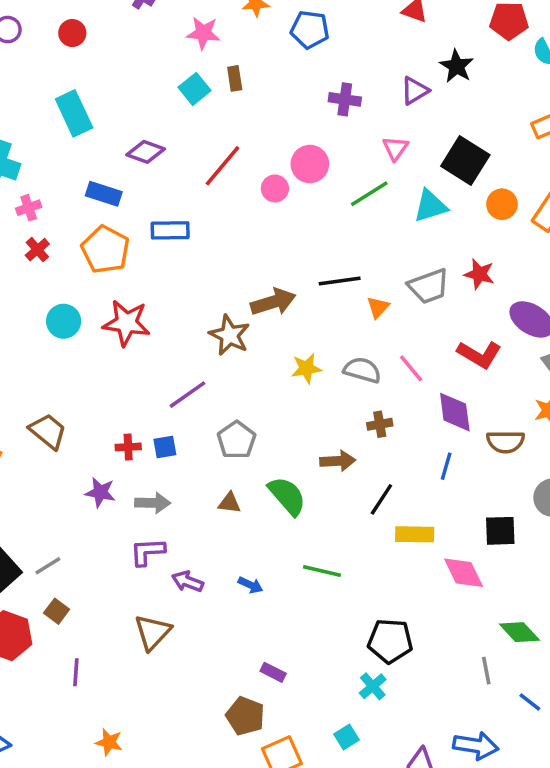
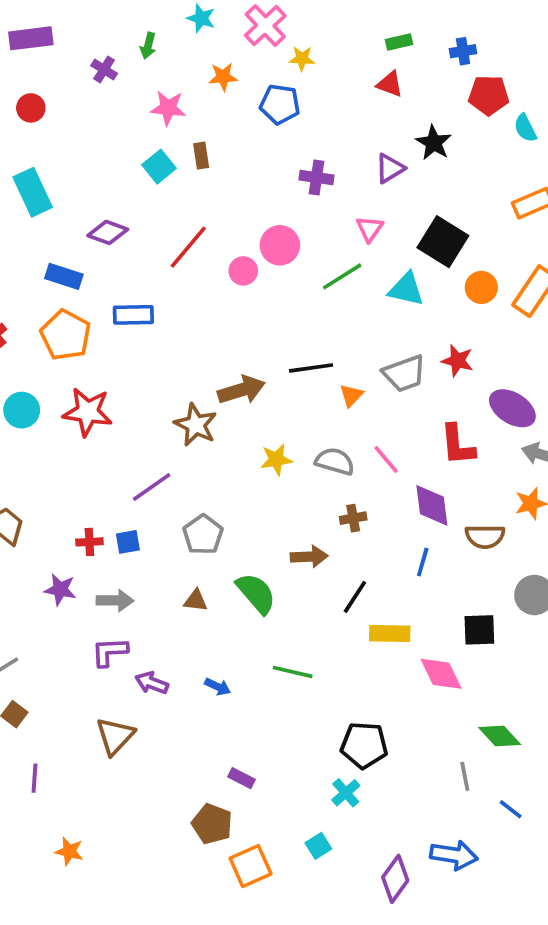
cyan triangle: (430, 206) -> (406, 289), turned 30
red L-shape: (479, 354) -> (458, 445), turned 54

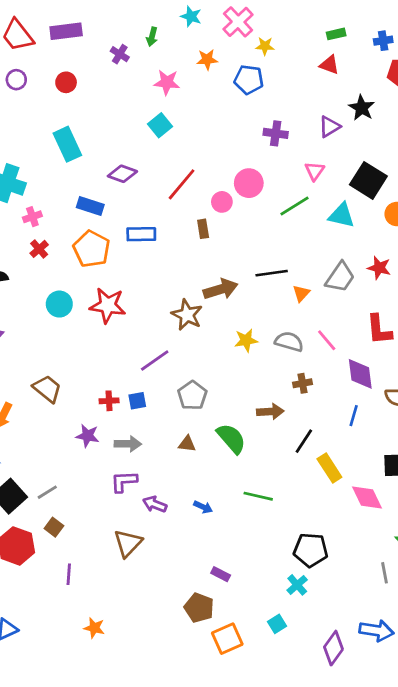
brown rectangle: (201, 156) -> (203, 229), moved
gray trapezoid: (404, 373) -> (340, 277), turned -36
yellow rectangle: (390, 633) -> (329, 468), turned 56

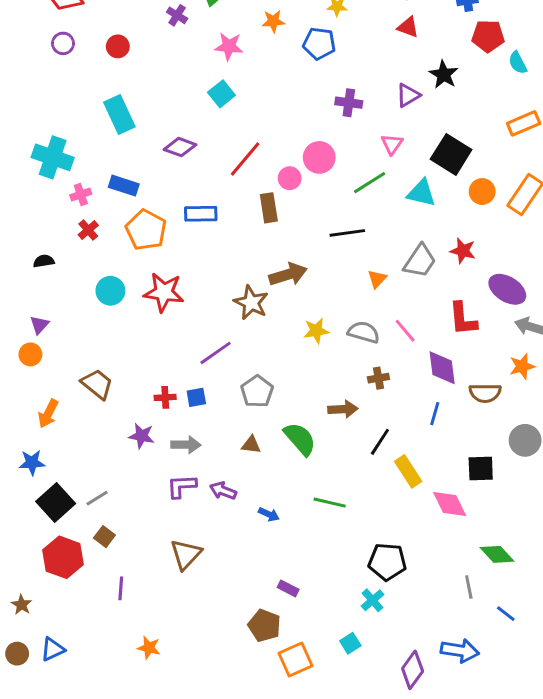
blue rectangle: (90, 206) -> (124, 186), moved
brown rectangle: (203, 229) -> (269, 208), size x1.4
black line: (272, 273) -> (347, 233), moved
purple arrow: (155, 504) -> (223, 491), moved

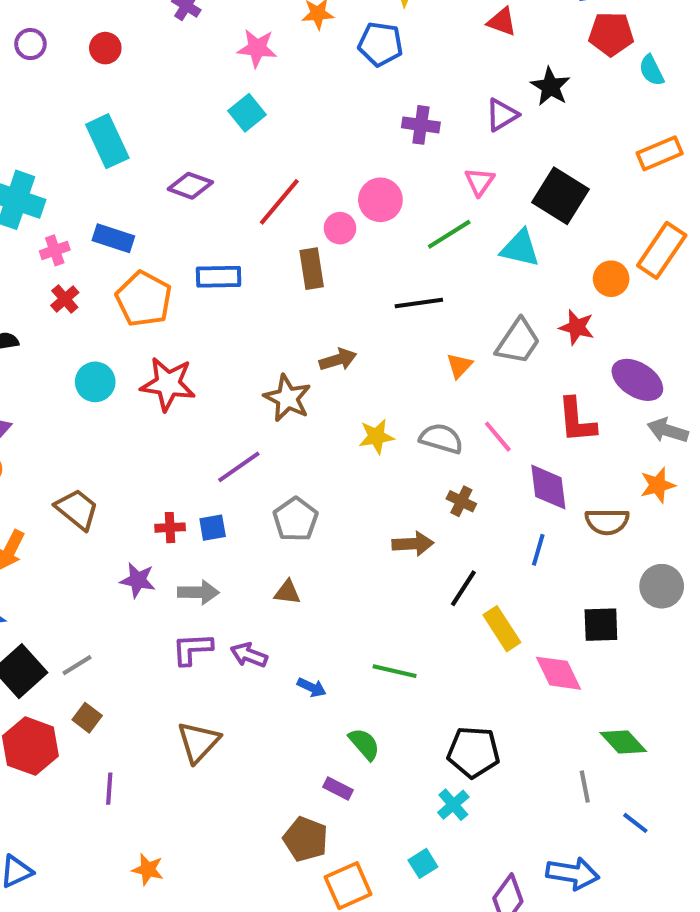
orange circle: (482, 192) -> (611, 279), moved
brown arrow: (288, 274) -> (338, 360), size x0.7
brown cross: (378, 378) -> (461, 501), turned 36
green semicircle: (300, 439) -> (364, 744), moved, size x0.7

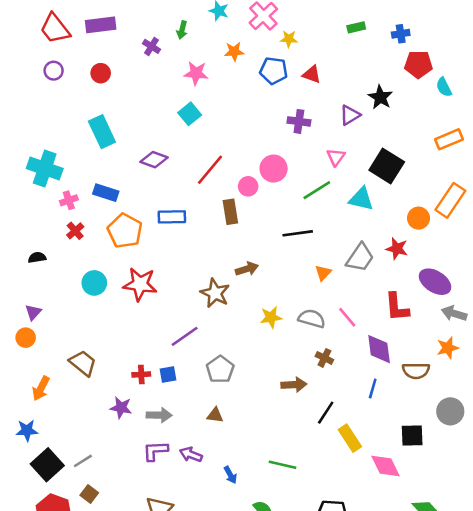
red triangle: (502, 22) -> (312, 74), moved
blue arrow: (312, 687) -> (230, 475), turned 36

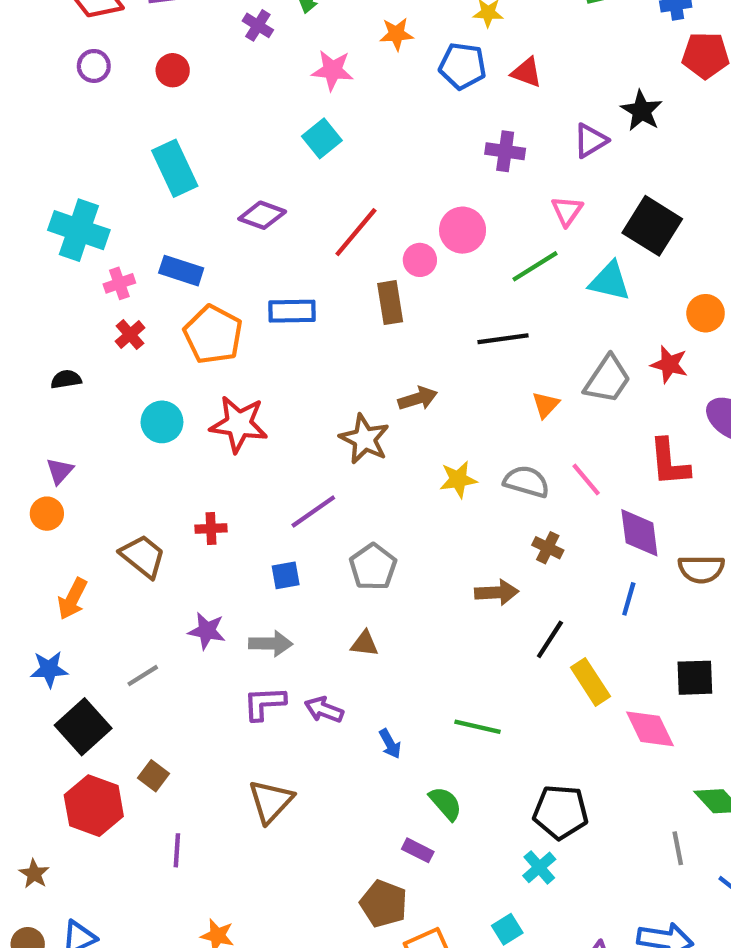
red cross: (141, 374) -> (211, 529), moved
gray line: (83, 461) -> (143, 676), moved

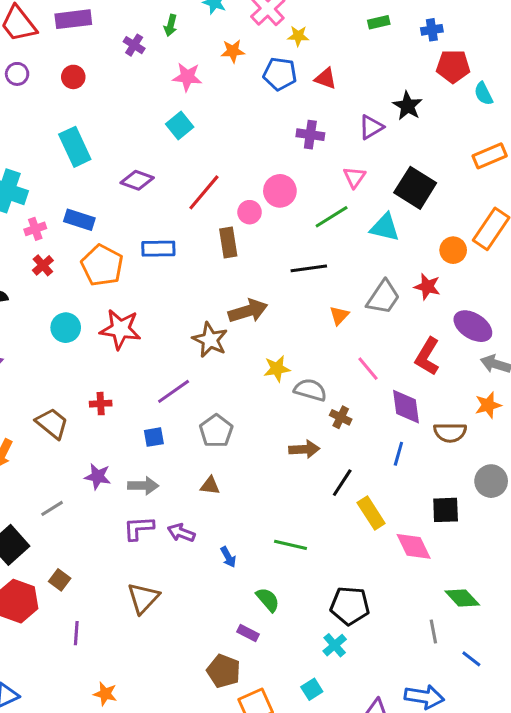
brown arrow: (418, 398) -> (248, 311), size x1.4
red L-shape: (669, 462) -> (427, 356), turned 36
gray semicircle: (526, 482) -> (310, 390), moved

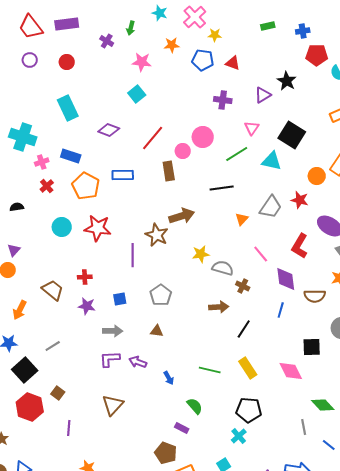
purple line: (174, 391) -> (133, 255), moved, turned -55
purple star: (98, 477) -> (87, 306), moved
yellow rectangle: (371, 513) -> (248, 368), moved

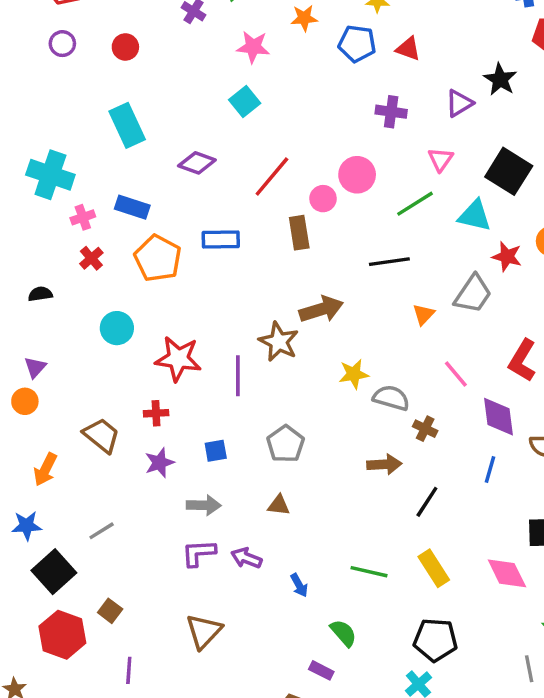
red star: (300, 200) -> (507, 257), moved
red star: (98, 228) -> (178, 359), moved
purple star: (87, 306) -> (159, 463), turned -30

